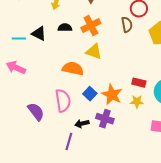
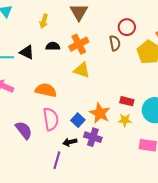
orange semicircle: (73, 69) -> (46, 90), moved
blue square: (90, 94) -> (78, 120), moved

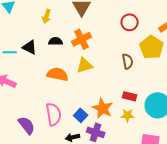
brown semicircle: (115, 43) -> (128, 61), moved
yellow triangle: (82, 70) -> (85, 65), turned -36
orange semicircle: (46, 90) -> (58, 74), moved

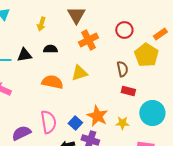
orange cross: (82, 39) -> (88, 40), moved
black triangle: (30, 47) -> (24, 55), turned -35
red rectangle: (130, 96) -> (128, 91), moved
purple semicircle: (27, 125) -> (21, 133), turned -78

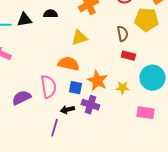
yellow pentagon: (146, 55) -> (146, 20), turned -30
orange semicircle: (52, 82) -> (68, 64), moved
blue square: (75, 123) -> (75, 88), turned -32

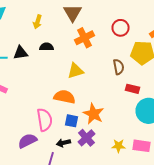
red rectangle: (128, 56) -> (132, 89), moved
yellow star: (122, 88) -> (118, 146), moved
purple semicircle: (21, 98) -> (28, 141), moved
purple cross: (90, 105) -> (86, 138), turned 30

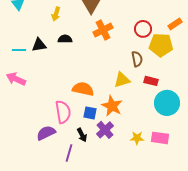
red circle: (120, 28) -> (143, 29), moved
yellow triangle: (76, 71) -> (122, 80), moved
black arrow: (64, 143) -> (82, 135), turned -104

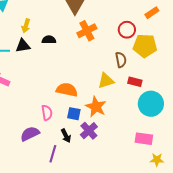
yellow arrow: (56, 14) -> (26, 26), moved
orange rectangle: (175, 24) -> (152, 13), moved
pink semicircle: (63, 112) -> (47, 113), size x0.7
yellow star: (137, 138) -> (157, 160), moved

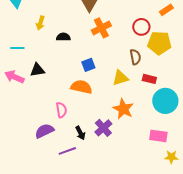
black triangle: (23, 46) -> (37, 70), moved
orange star: (96, 107) -> (123, 109), moved
blue square: (74, 114) -> (88, 65), moved, turned -32
purple line: (53, 154) -> (67, 151), turned 54

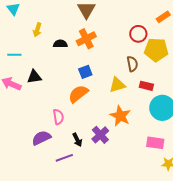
orange cross: (101, 28) -> (86, 39), moved
orange semicircle: (81, 87) -> (78, 94), turned -50

